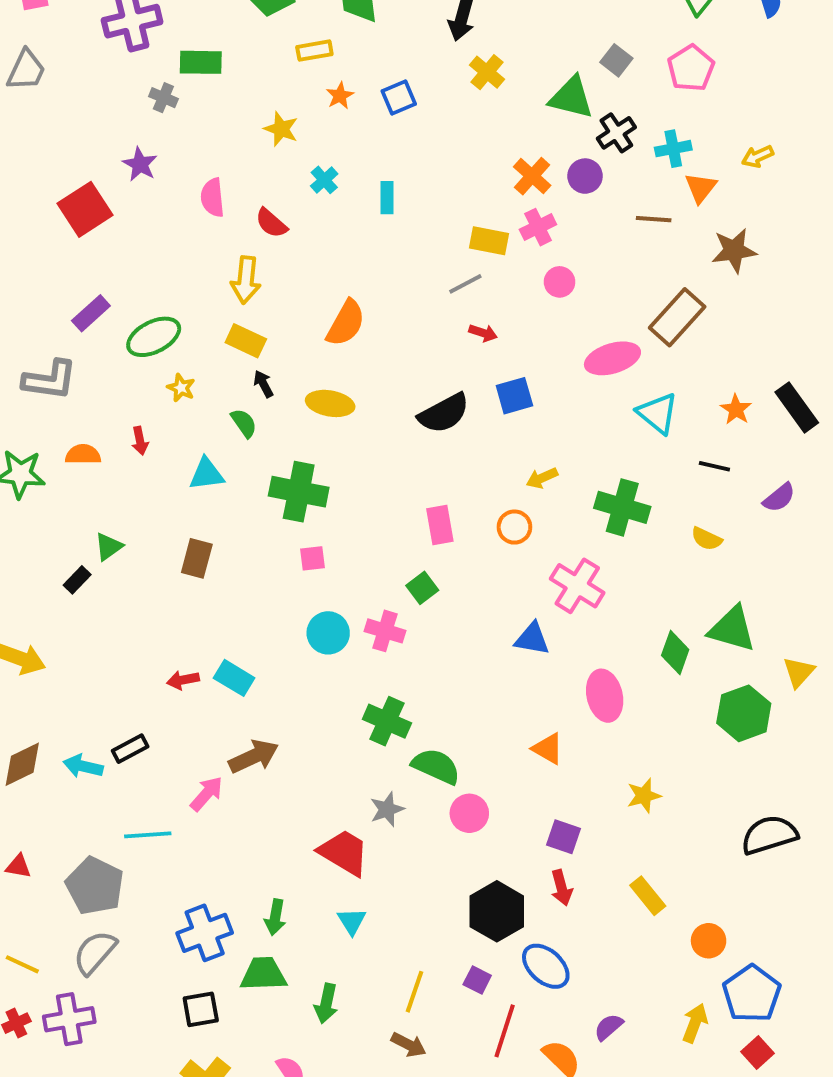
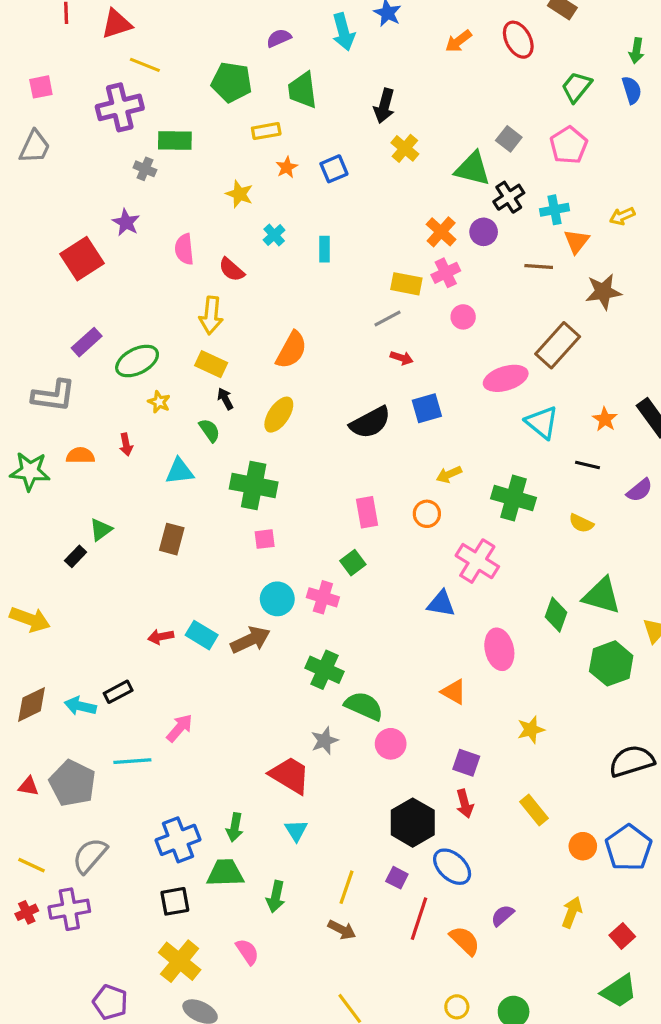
yellow ellipse: (330, 403) -> (279, 415), turned -66
brown arrow: (254, 756) -> (250, 640), moved
gray pentagon: (95, 886) -> (72, 783), moved
blue pentagon: (752, 994) -> (629, 848), moved

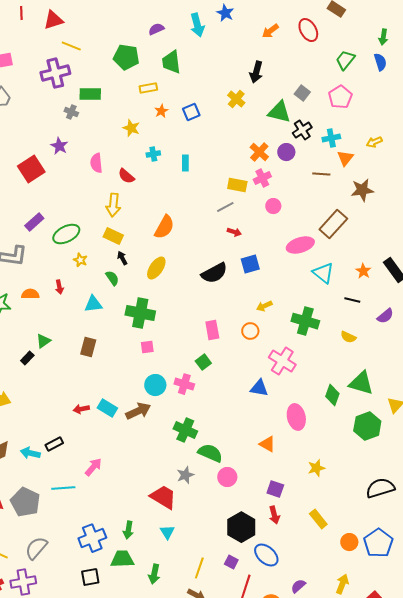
black arrow: (384, 106) -> (256, 72), moved
cyan cross: (274, 235) -> (153, 154), turned 32

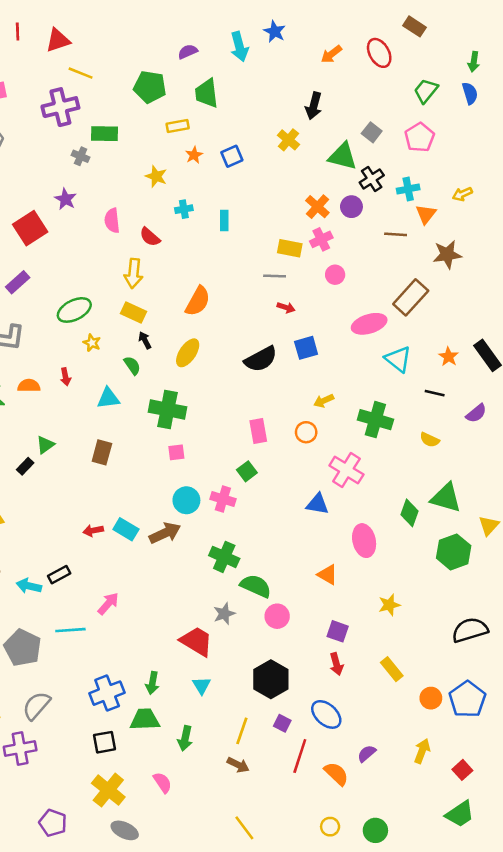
gray line: (225, 207) -> (275, 276), turned 30
purple rectangle: (34, 222) -> (18, 282), moved
black hexagon: (241, 527) -> (271, 679), moved

